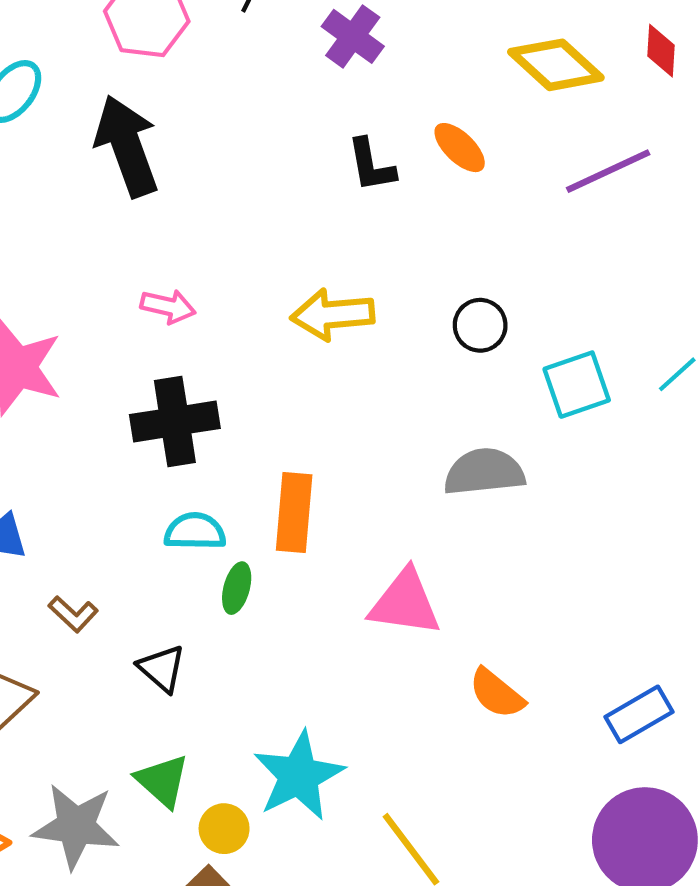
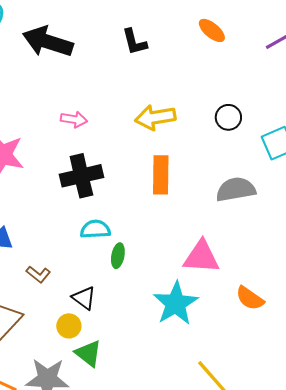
black arrow: (127, 146) -> (48, 42), turned -48
black L-shape: (371, 165) -> (134, 42), moved
orange rectangle: (294, 513) -> (161, 175), moved
cyan star: (299, 776) -> (176, 303), moved
yellow circle: (224, 829) -> (69, 326), moved

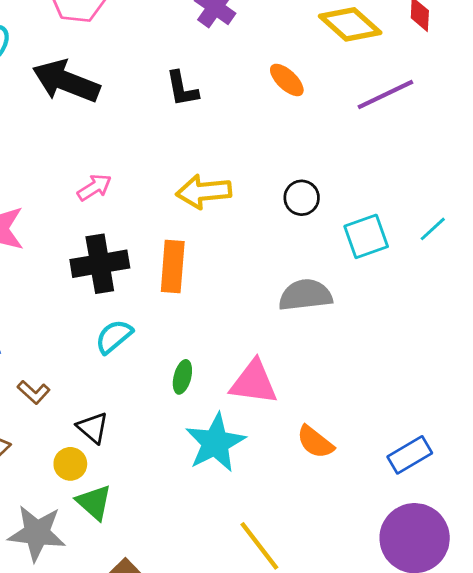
pink arrow: (74, 119) -> (94, 187), turned -45
orange rectangle: (161, 175) -> (173, 267), moved
cyan semicircle: (95, 229) -> (114, 337), turned -40
green ellipse: (118, 256) -> (182, 377), moved

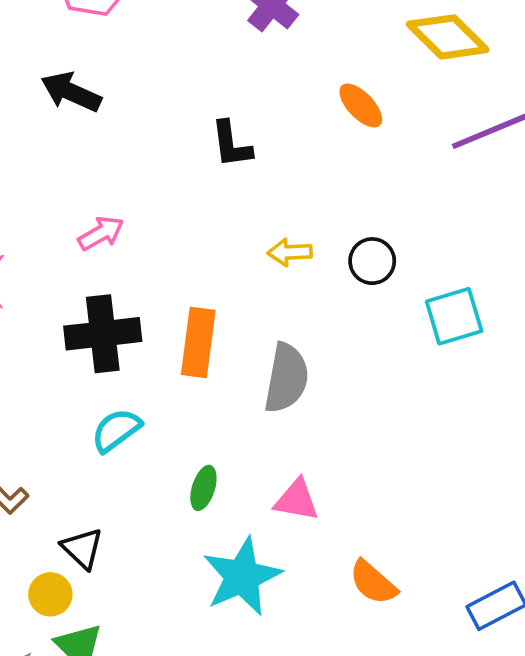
black arrow: (66, 81) -> (71, 92), size x0.7
black L-shape: (182, 89) -> (231, 144), moved
yellow arrow: (204, 192) -> (290, 252), moved, size x0.6
gray semicircle: (305, 295) -> (286, 378), moved, turned 104
pink triangle: (254, 382) -> (297, 500), size x0.7

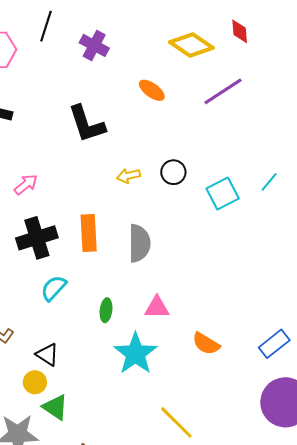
black L-shape: (231, 144) -> (87, 124), size x1.5

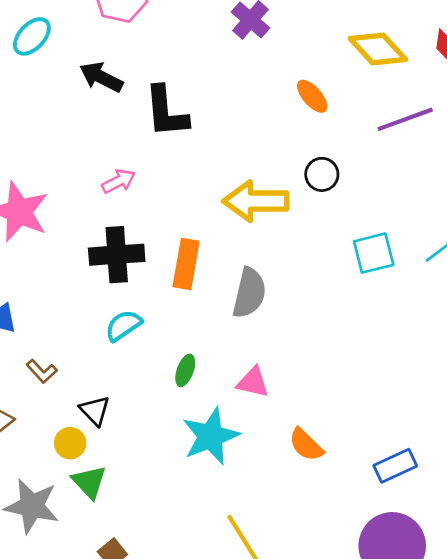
black L-shape: (87, 124) -> (166, 112), moved
black circle: (173, 172) -> (322, 174), moved
yellow arrow: (129, 176) -> (256, 201), size x2.0

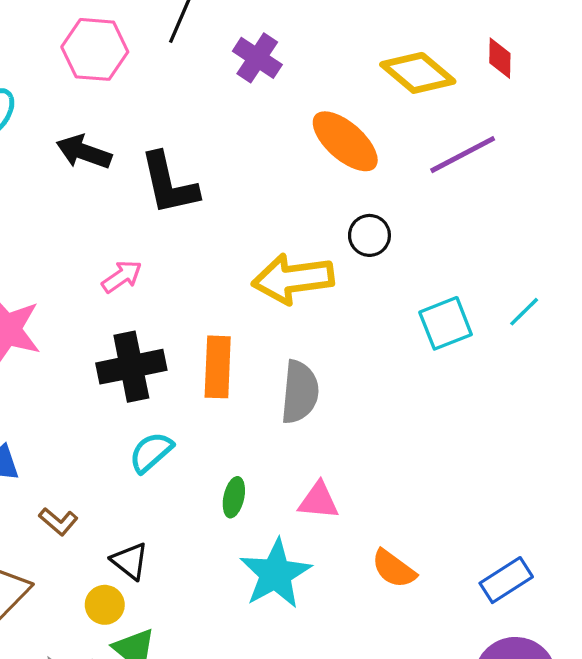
orange ellipse: (312, 96) -> (345, 141), size x1.6

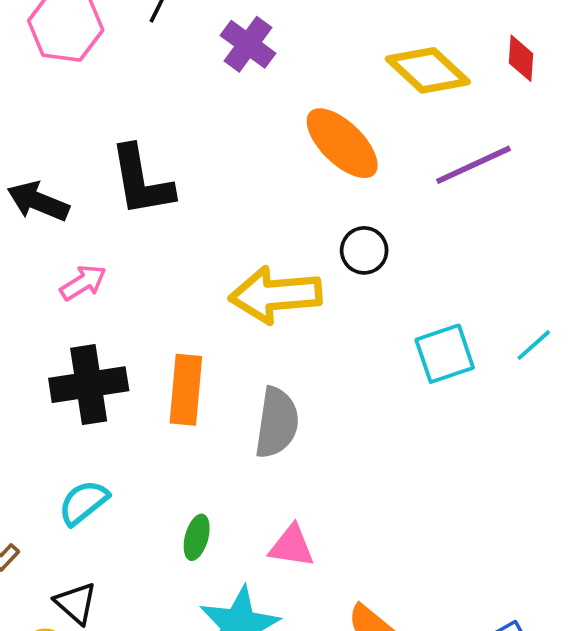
black arrow: (84, 152) -> (38, 201), moved
cyan semicircle: (151, 452) -> (83, 502), moved

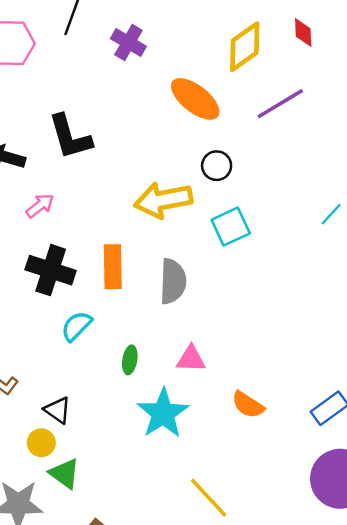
yellow diamond: (428, 70) -> (245, 47), turned -72
cyan square: (445, 354) -> (231, 227), moved
black cross: (89, 385) -> (51, 270), turned 33
cyan semicircle: (83, 502) -> (77, 326), moved

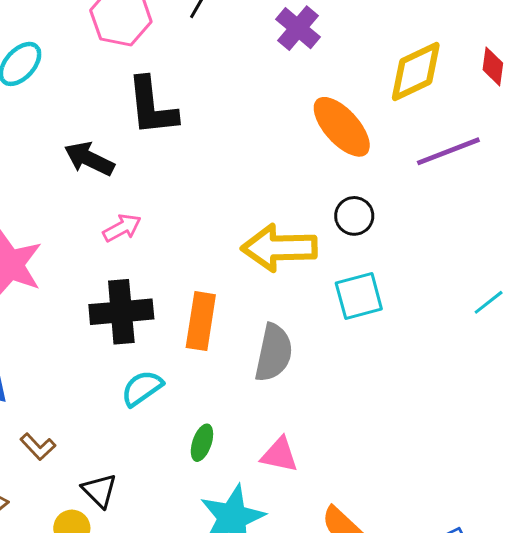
purple cross: (128, 42) -> (298, 28), moved
black L-shape: (70, 137) -> (152, 106), moved
black cross: (51, 270) -> (121, 312), turned -33

